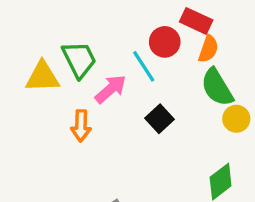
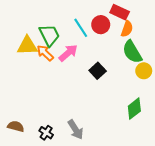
cyan line: (144, 66) -> (81, 28), moved
orange arrow: (81, 126) -> (45, 53), moved, turned 132

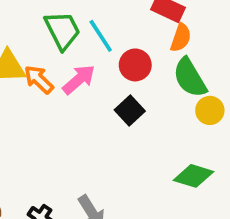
red circle: (101, 25) -> (135, 65), moved
green trapezoid: (49, 35) -> (62, 30), moved
green diamond: (134, 109) -> (193, 176), turned 55

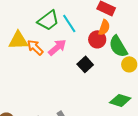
green trapezoid: (62, 30) -> (48, 20), turned 80
orange semicircle: (181, 38) -> (104, 27), moved
red circle: (135, 65) -> (97, 39), moved

